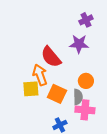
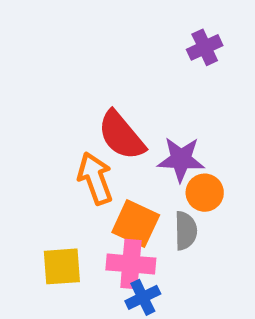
purple star: (79, 44) -> (181, 159), moved
yellow square: (31, 89) -> (62, 266), moved
pink cross: (85, 110) -> (131, 264), moved

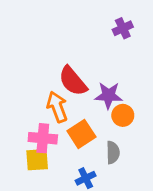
orange square: (136, 224) -> (81, 134), turned 32
gray semicircle: (186, 231) -> (113, 152), moved
pink cross: (131, 264) -> (43, 138), moved

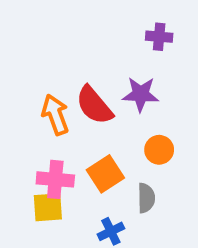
purple cross: (123, 28) -> (159, 37), turned 30
purple star: (109, 95) -> (141, 94), moved
orange arrow: (57, 107) -> (55, 115), moved

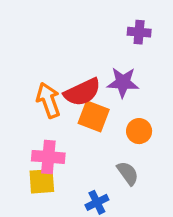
red semicircle: (94, 105) -> (82, 92), turned -75
orange square: (105, 174) -> (94, 116), moved, turned -36
gray semicircle: (146, 198) -> (128, 173), turned -35

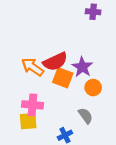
purple cross: (139, 32) -> (93, 12), moved
purple star: (123, 82) -> (82, 67), moved, turned 30
orange arrow: (48, 100) -> (32, 67), turned -35

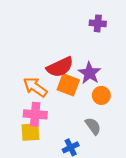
purple cross: (93, 12) -> (98, 23), moved
orange arrow: (32, 67) -> (35, 87), moved

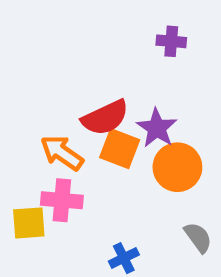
orange circle: (101, 95) -> (177, 167), size x1.5
gray semicircle: (93, 126) -> (198, 237), moved
yellow square: (30, 132) -> (29, 223), moved

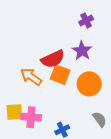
purple cross: (171, 41) -> (86, 21), turned -32
purple star: (157, 128) -> (82, 51), moved
pink cross: (62, 200) -> (31, 117), moved

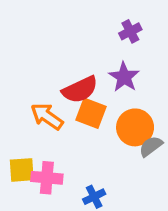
gray semicircle: (100, 119) -> (151, 146), moved, turned -91

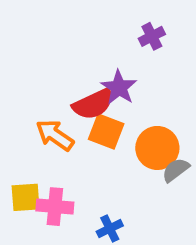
purple star: (124, 77) -> (119, 88), moved

